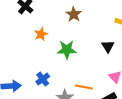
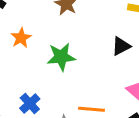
black triangle: (108, 46) -> (121, 46), turned 40

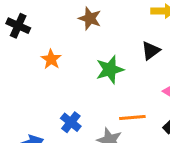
green star: (61, 57) -> (110, 70), moved

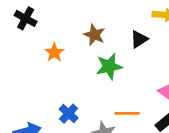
brown star: (90, 18) -> (94, 35), moved
black triangle: (151, 51) -> (139, 39), moved

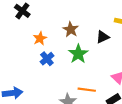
green star: (109, 66) -> (78, 54), turned -30
blue cross: (69, 114) -> (47, 59), moved

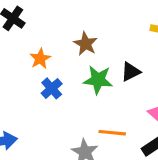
black triangle: (103, 37) -> (131, 72), moved
green star: (78, 54) -> (98, 80), turned -30

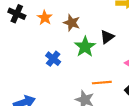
orange star: (40, 59) -> (45, 18), moved
green star: (98, 80) -> (85, 47), turned -30

